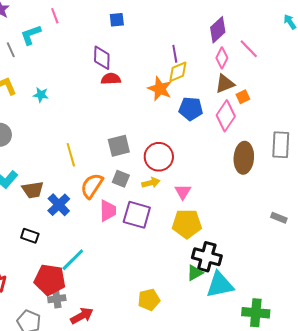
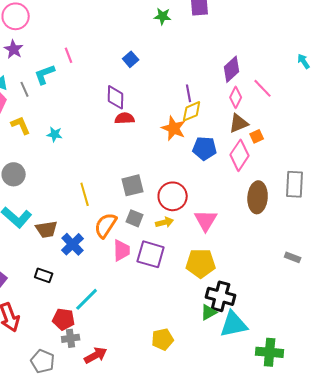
blue square: (117, 20) -> (131, 59), turned -35
pink triangle: (183, 192) -> (206, 220), moved, size x1.4
red pentagon: (50, 280) -> (64, 319), size x0.7

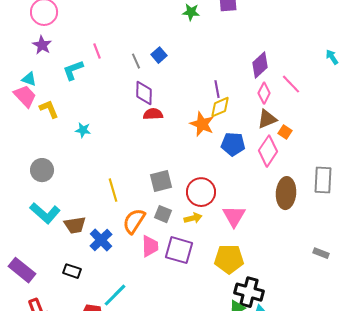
gray line: (25, 89) -> (136, 61), moved
yellow L-shape: (21, 125) -> (49, 109), moved
orange square: (257, 136) -> (285, 132), turned -32

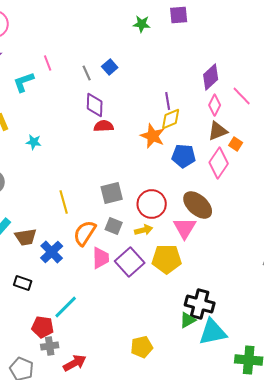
brown ellipse: (286, 193) -> (198, 205), moved, turned -52
purple square: (179, 250) -> (130, 262), turned 32
yellow pentagon: (229, 259) -> (167, 259), moved

